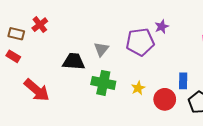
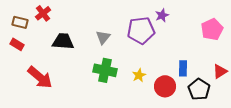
black trapezoid: (74, 61) -> (63, 41), moved

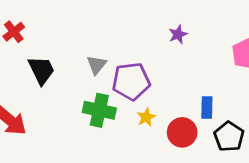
purple pentagon: (141, 30) -> (131, 81), moved
black trapezoid: (63, 41) -> (41, 70), turned 60

